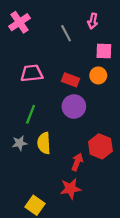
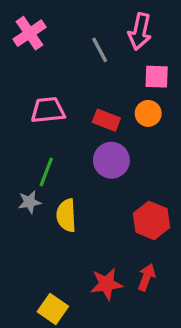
pink arrow: (93, 21) -> (140, 32), size x1.5
gray star: (20, 143) -> (29, 202), moved
red arrow: (77, 162) -> (146, 277), moved

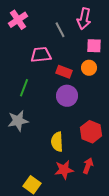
pink trapezoid: (48, 110) -> (41, 55), moved
green line: (46, 172) -> (24, 88), moved
gray star: (29, 202) -> (18, 121), size x1.5
yellow semicircle: (66, 215) -> (57, 142), moved

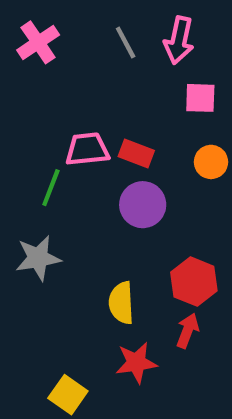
gray line: (60, 30) -> (126, 42), moved
pink trapezoid: (41, 55) -> (87, 149), moved
orange circle: (89, 68) -> (211, 162), moved
red arrow: (88, 166) -> (188, 331), moved

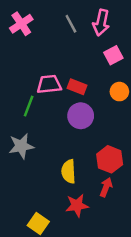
pink square: (200, 98) -> (113, 55), turned -30

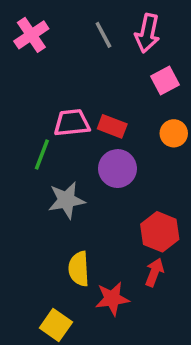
gray star: (21, 146) -> (66, 200), moved
yellow semicircle: (69, 171) -> (79, 269), moved

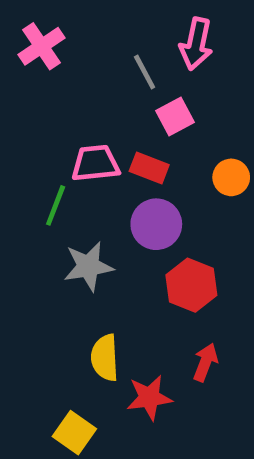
gray line: (103, 35) -> (145, 72), moved
pink square: (165, 81) -> (175, 117), moved
red hexagon: (160, 232) -> (191, 285), moved

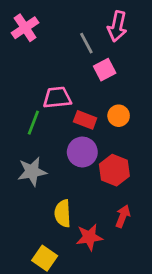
red rectangle: (149, 168) -> (85, 120), moved
orange circle: (231, 177) -> (119, 116), moved
purple circle: (156, 224) -> (82, 152), moved
gray star: (88, 266) -> (32, 172), moved

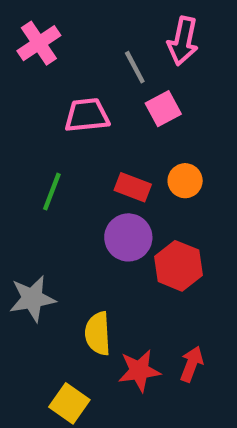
pink trapezoid: (57, 98) -> (87, 115), moved
gray star: (32, 172) -> (32, 299), moved
red arrow: (123, 216) -> (192, 364), moved

